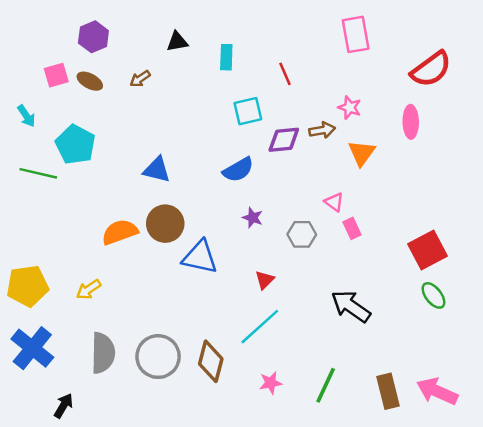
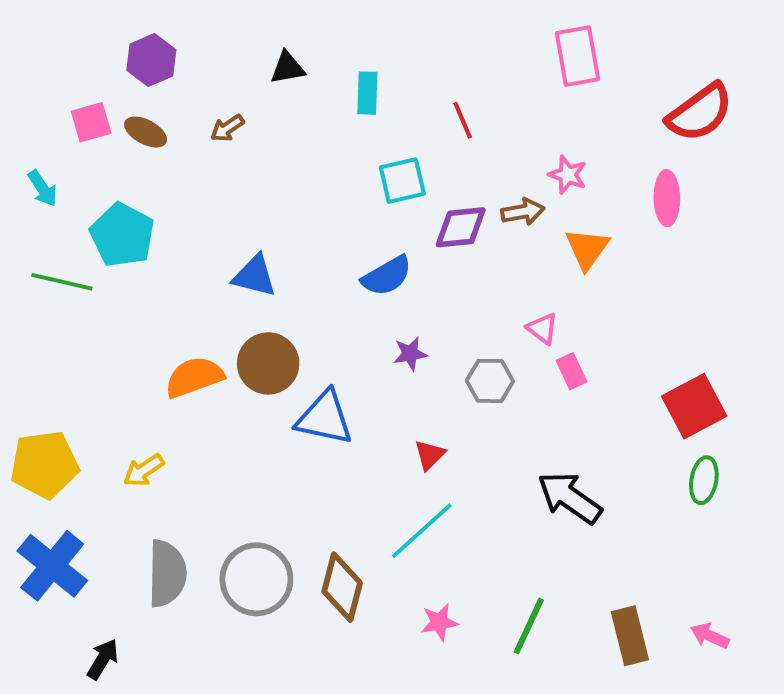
purple star: (253, 218) -> (410, 354), turned -30
green ellipse: (433, 295) -> (704, 480), turned 48
pink arrow: (437, 391) -> (710, 636), size x0.6

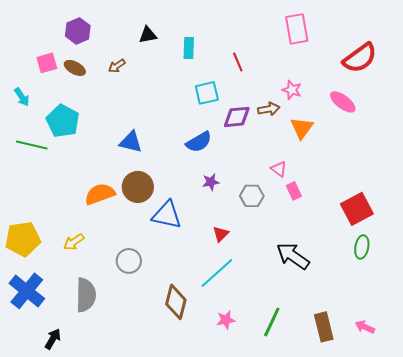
pink ellipse: (667, 198) -> (343, 102), turned -52
gray circle: (256, 579) -> (129, 261), moved, size x0.7

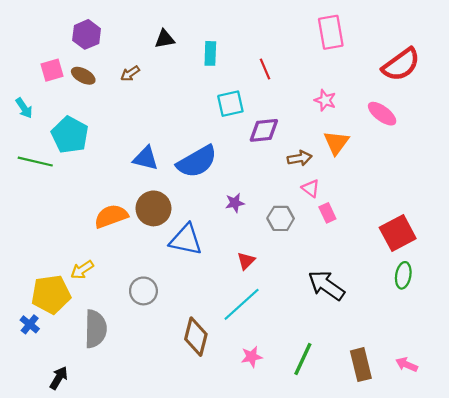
brown arrow: (269, 109) -> (300, 158), moved
blue semicircle: (199, 142) -> (197, 162), moved, size x1.4
yellow pentagon: (23, 239) -> (51, 294), moved
blue cross: (27, 291) -> (30, 324), size x0.5

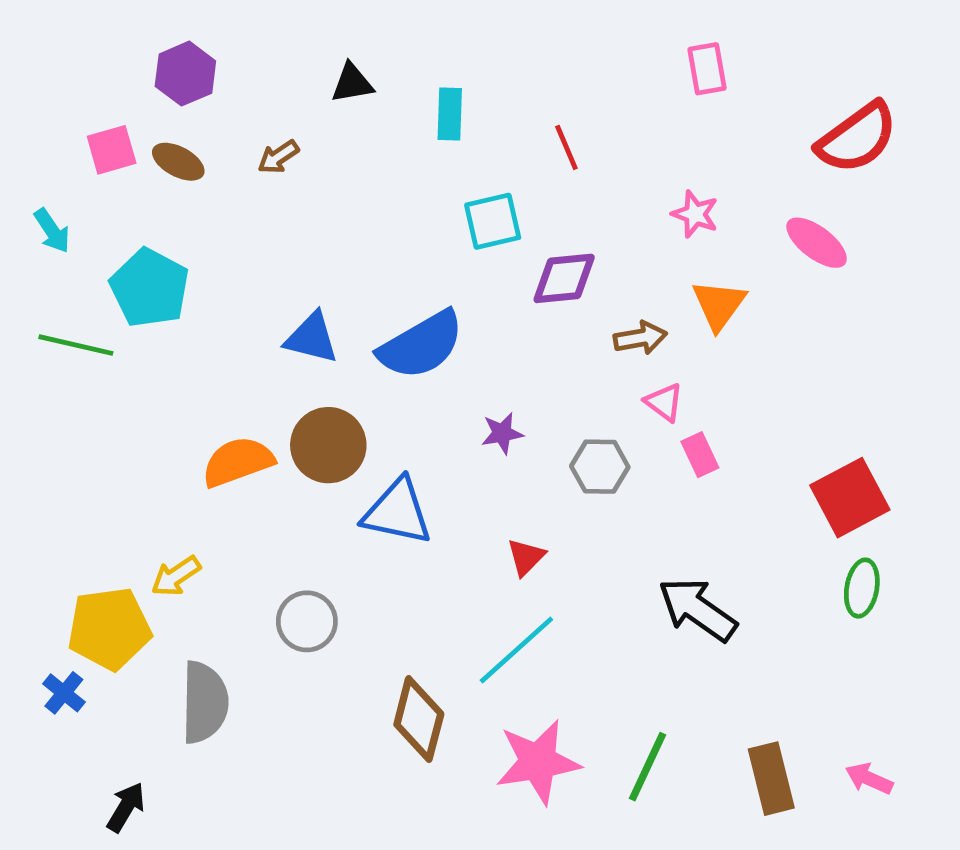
pink rectangle: (331, 32) -> (707, 69), size x0.7
pink star: (252, 357) -> (538, 762), size x1.8

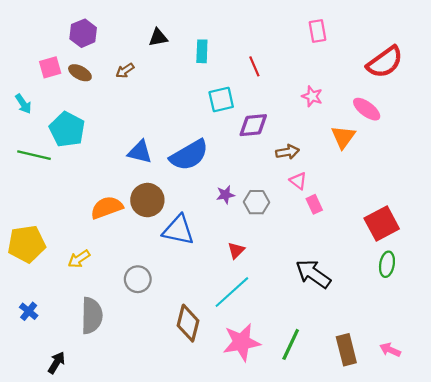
orange triangle: (719, 305) -> (343, 137), moved
gray hexagon: (600, 467) -> (256, 202), moved
yellow pentagon: (109, 629) -> (26, 244), moved

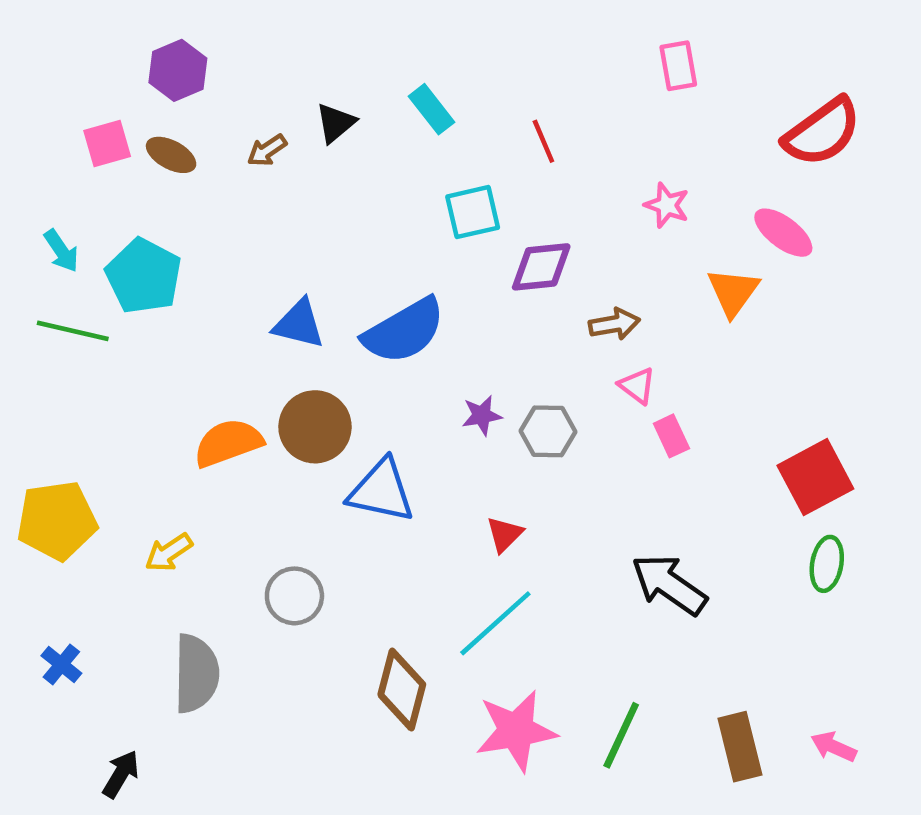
black triangle: (158, 37) -> (336, 123), moved, turned -30
cyan rectangle: (202, 51) -> (432, 109), turned -40
cyan arrow: (23, 104) -> (61, 251), moved

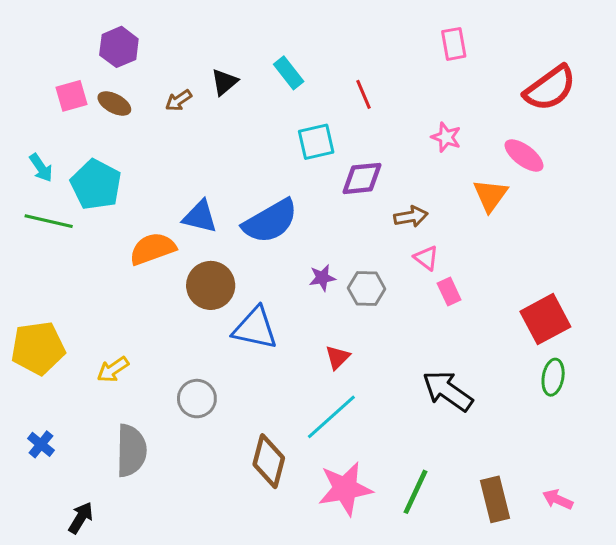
orange semicircle: (228, 443) -> (153, 249), moved

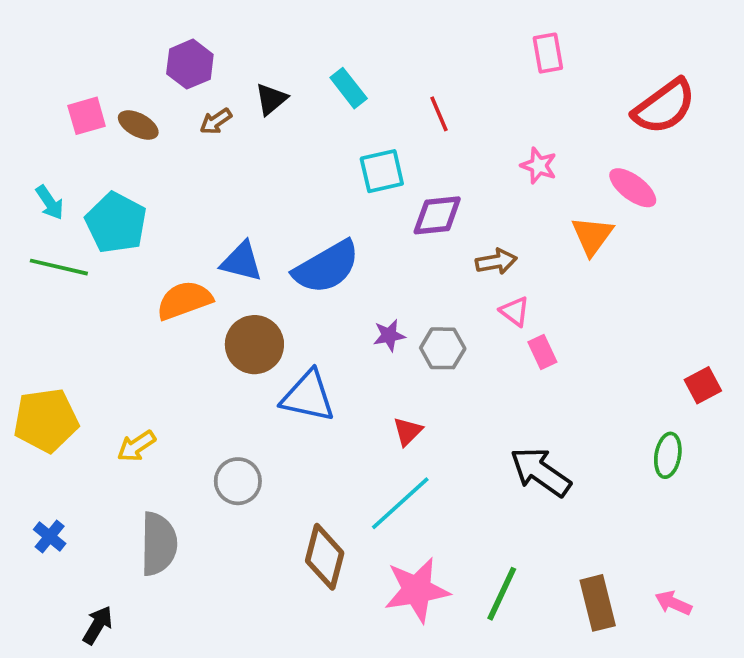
purple hexagon: (119, 47) -> (190, 64), moved
red square: (545, 319) -> (703, 385), moved, size x0.6

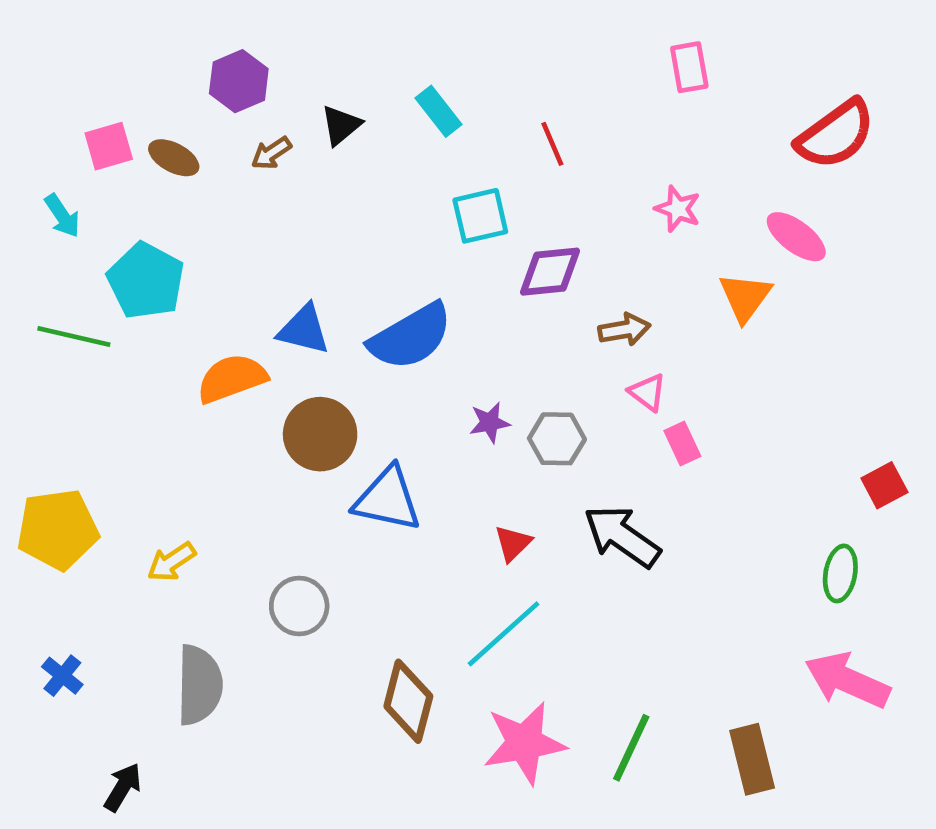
cyan arrow: (50, 203) -> (62, 216), moved
black arrow: (540, 472) -> (622, 536), moved
pink arrow: (673, 603) -> (847, 680), moved, size x1.8

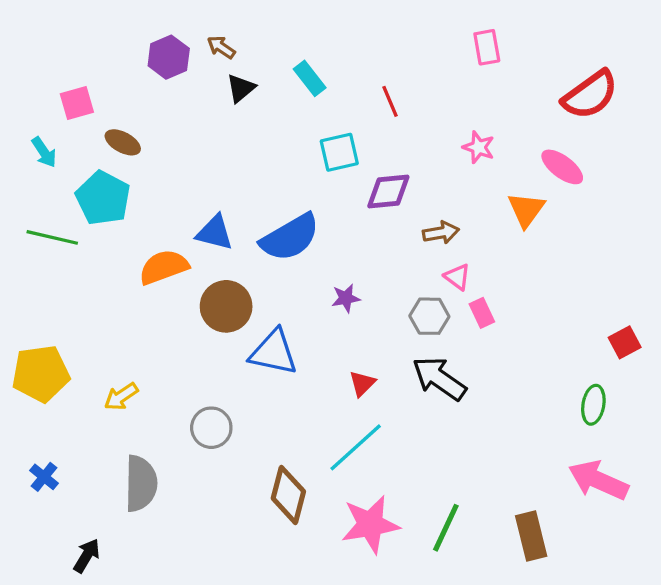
brown arrow: (271, 153) -> (221, 47), moved, turned 68
brown ellipse: (174, 158) -> (123, 142), moved
gray hexagon: (557, 439) -> (429, 316), moved

